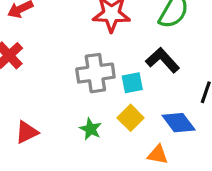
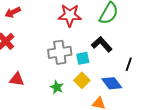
red triangle: (27, 132) -> (17, 79), moved, turned 35

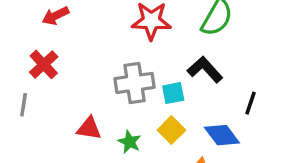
red triangle: (17, 79) -> (89, 128), moved

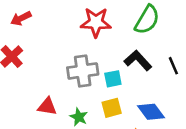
black line: (251, 103) -> (173, 66), moved, turned -42
yellow square: (171, 130) -> (112, 108), turned 30

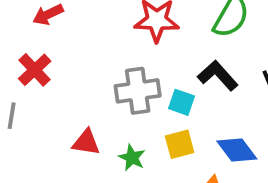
cyan square: (113, 79) -> (182, 102), turned 30

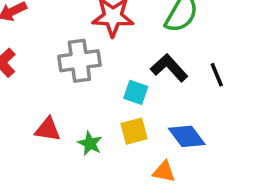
gray cross: (138, 91) -> (79, 61), moved

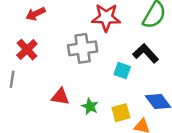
yellow square: (134, 131) -> (121, 113), moved

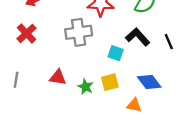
gray line: (12, 79) -> (16, 80), moved
yellow square: (121, 113) -> (110, 82), moved

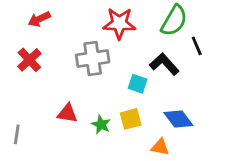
black line: (169, 42) -> (197, 46), moved
gray line: (16, 80) -> (17, 134), moved

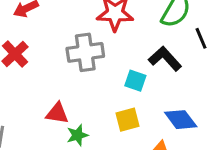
green star: (101, 125) -> (77, 135), moved, turned 30

